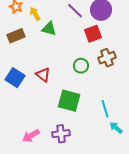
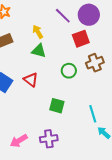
yellow arrow: (35, 14) -> (38, 32), moved
green triangle: (49, 29) -> (39, 51), moved
green square: (69, 101) -> (57, 106), size x0.7

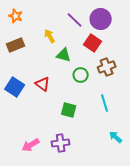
red square: (81, 39) -> (93, 43), turned -36
green triangle: (39, 51) -> (64, 55), moved
cyan line: (93, 114) -> (105, 103), moved

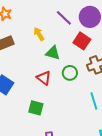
red triangle: (43, 84) -> (44, 78), moved
green square: (69, 110) -> (36, 108), moved

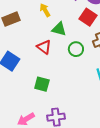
red triangle: (44, 78) -> (44, 47), moved

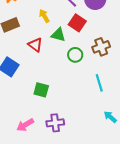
red square: (88, 17) -> (77, 23), moved
red triangle: (44, 47) -> (35, 45), moved

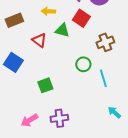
yellow arrow: (44, 16) -> (48, 11), turned -56
green circle: (75, 55) -> (83, 64), moved
green square: (41, 90) -> (45, 85), turned -35

